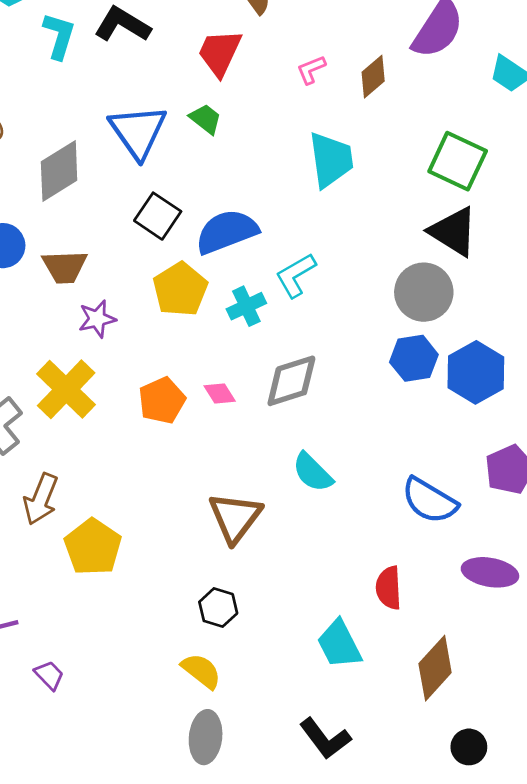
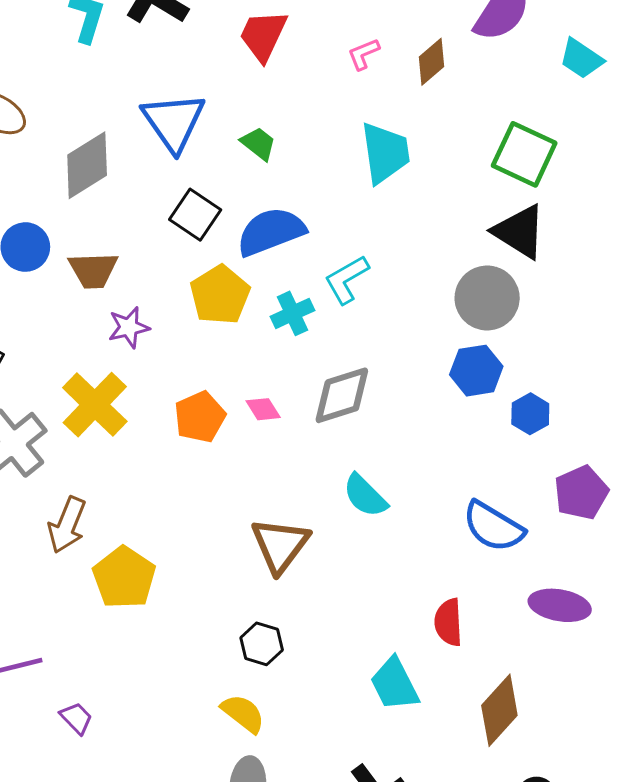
green trapezoid: (206, 119) -> (259, 144), moved
blue hexagon: (476, 372) -> (530, 414), moved, size x0.6

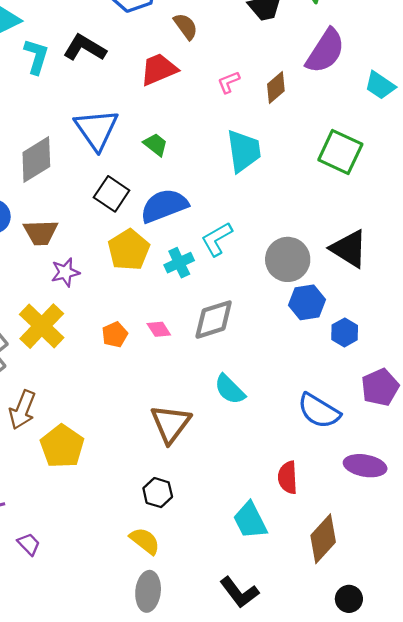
red trapezoid: (263, 35) -> (159, 69), turned 42
black triangle: (520, 232) -> (349, 249), moved
gray circle: (487, 298) -> (288, 259), moved
orange pentagon: (200, 417) -> (115, 335), size x0.7

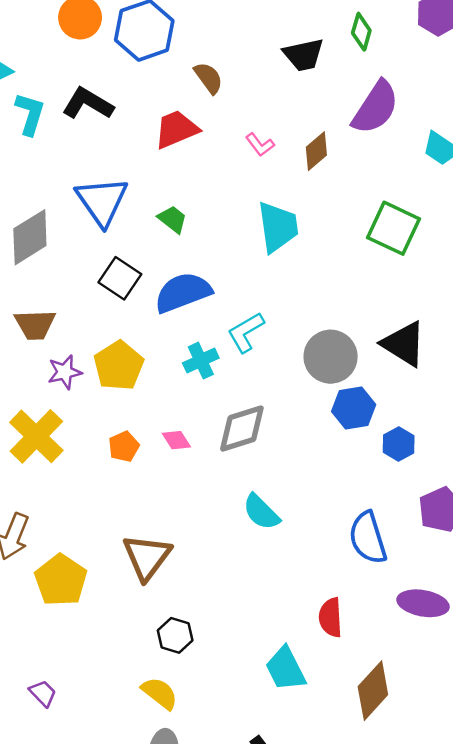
pink L-shape: (229, 82) -> (260, 145), turned -105
yellow pentagon: (129, 250) -> (119, 366), moved
blue semicircle: (319, 411) -> (368, 538), turned 42
brown triangle: (171, 424) -> (147, 557), moved
purple trapezoid: (29, 544) -> (43, 693), moved

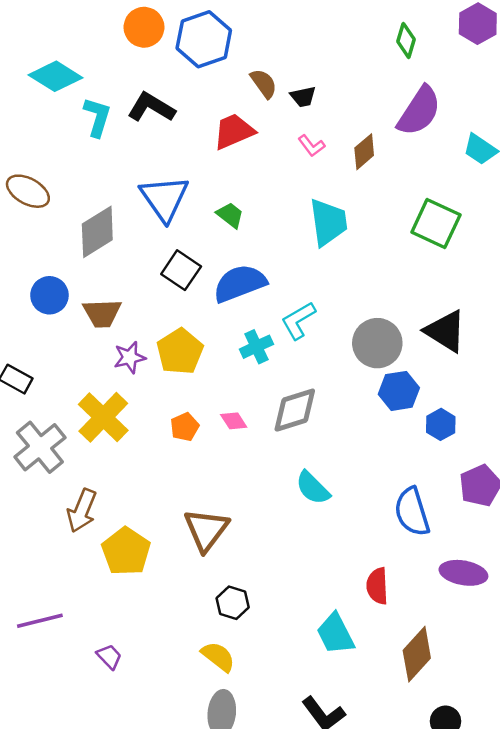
black trapezoid: (304, 55) -> (303, 97), moved, size x0.7

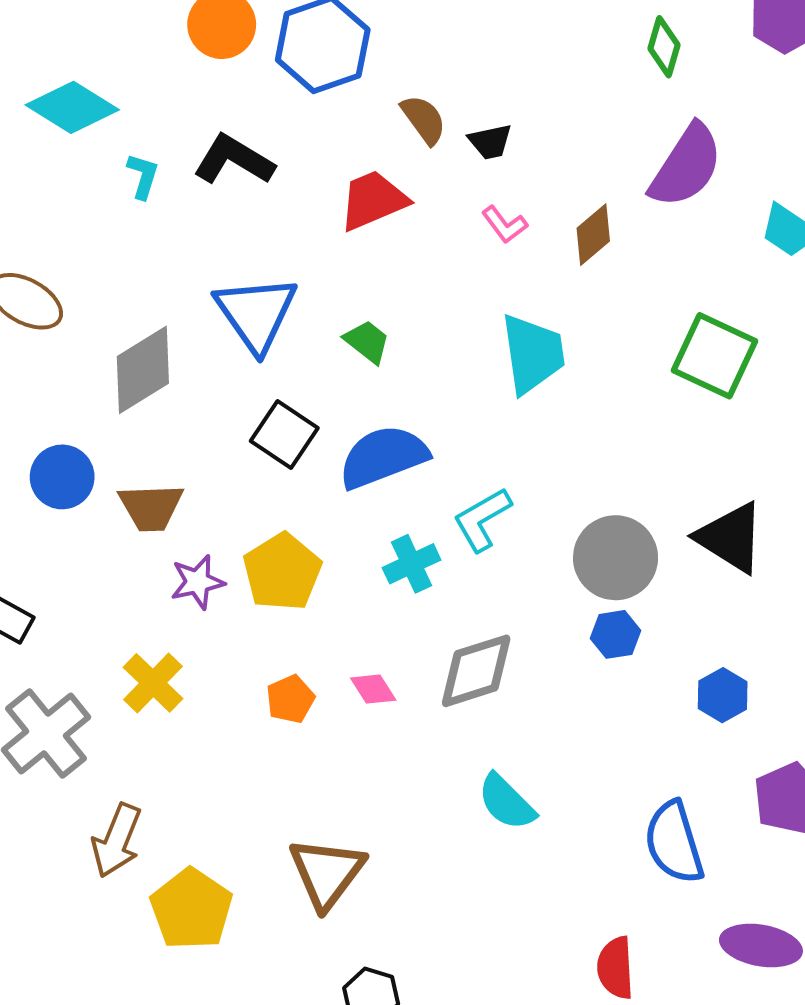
cyan L-shape: (97, 117) -> (143, 176), size x0.7
blue hexagon: (399, 391) -> (616, 634), moved, size x0.7
yellow cross: (103, 417) -> (153, 683), size x0.7

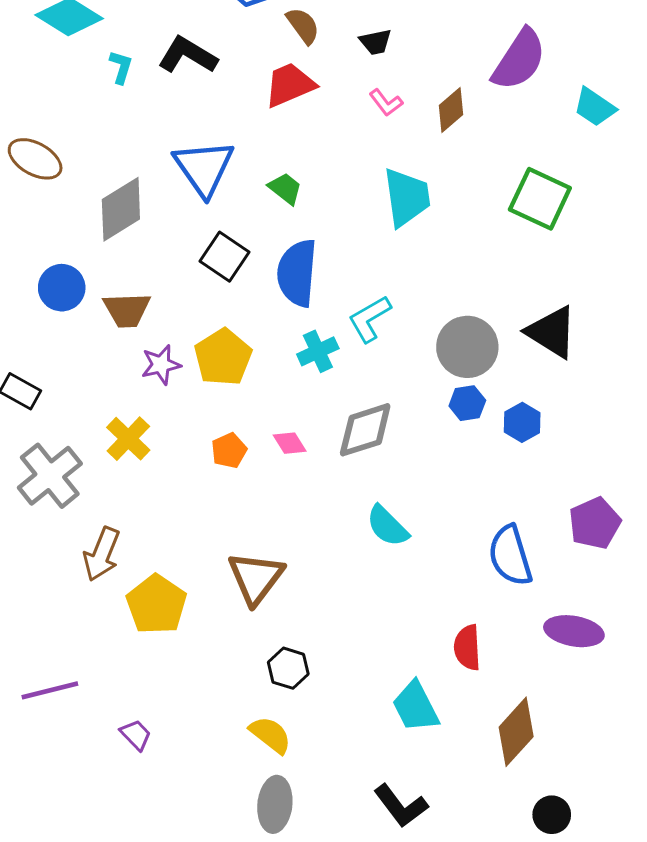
brown semicircle: (424, 119) -> (303, 26), moved
blue semicircle: (383, 457) -> (297, 273), turned -64
blue hexagon: (723, 695) -> (522, 422), moved

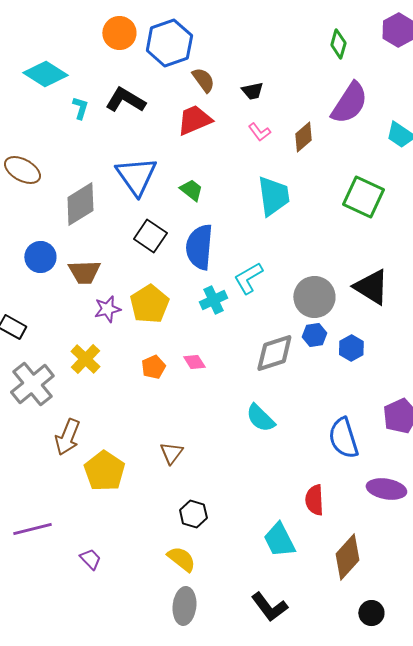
gray diamond: (365, 430) -> (274, 353), moved
brown triangle: (256, 578) -> (171, 453), size x0.6

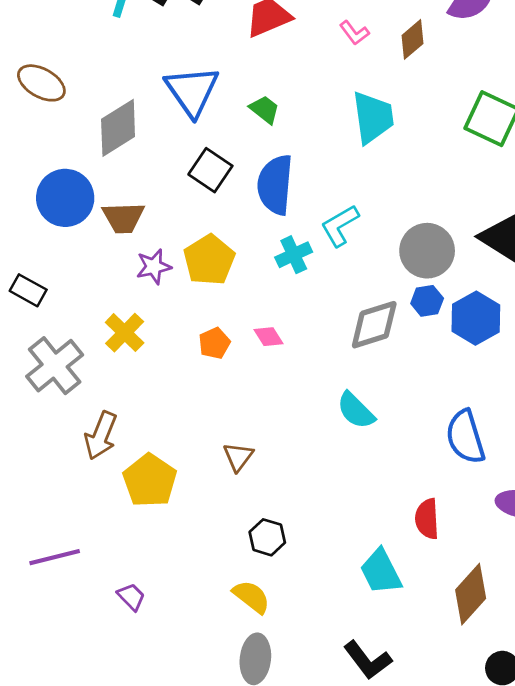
blue circle: (40, 257) -> (65, 198), size x1.4
blue hexagon: (351, 348) -> (476, 318), size x1.5

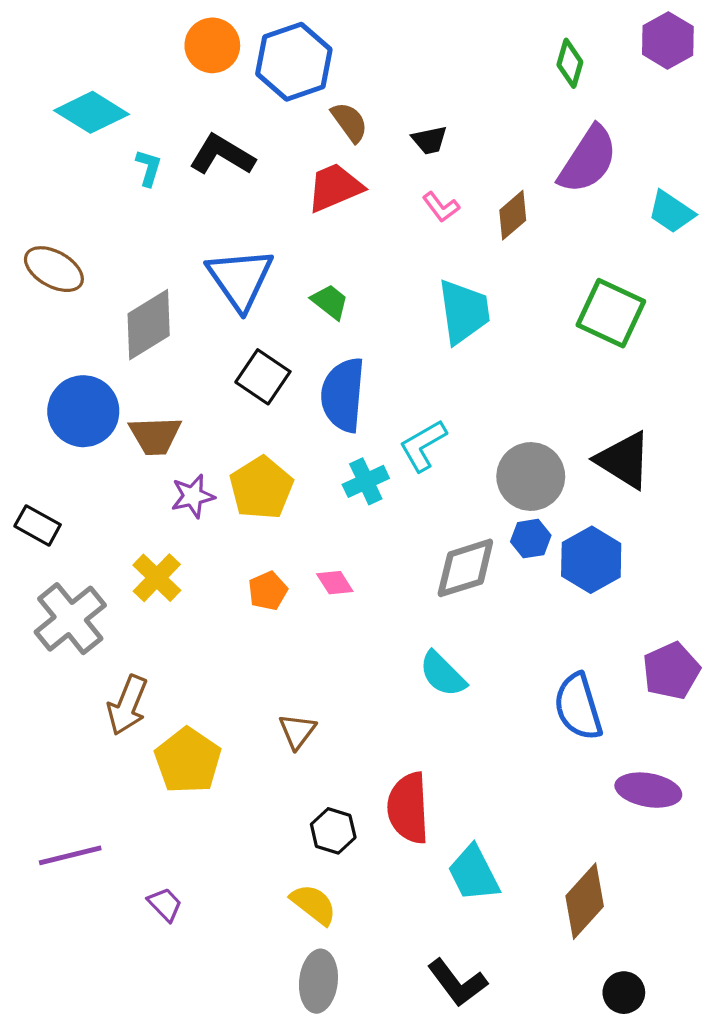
red semicircle: (427, 519) -> (408, 808), moved, size x1.4

